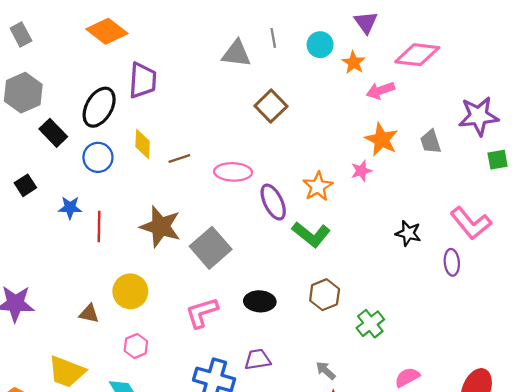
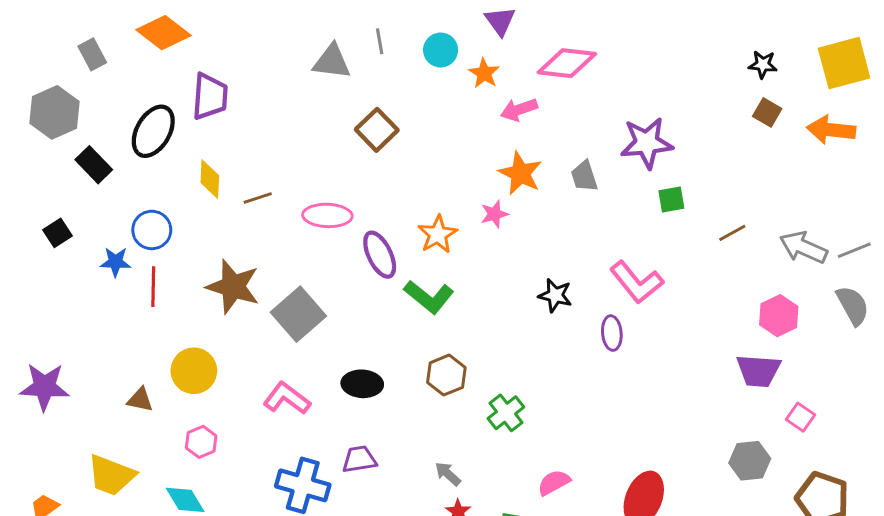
gray rectangle: (21, 35) -> (92, 54), moved
blue circle: (98, 157) -> (152, 230), moved
pink L-shape: (202, 313) -> (287, 398), turned 54

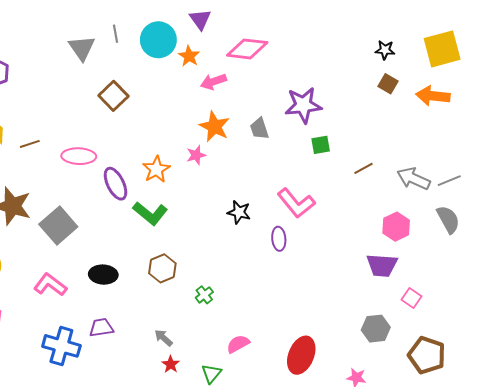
cyan circle: (441, 50) -> (158, 40), size x1.5
gray triangle: (332, 62) -> (82, 48), turned 48
green cross: (506, 413) -> (204, 295), size x0.7

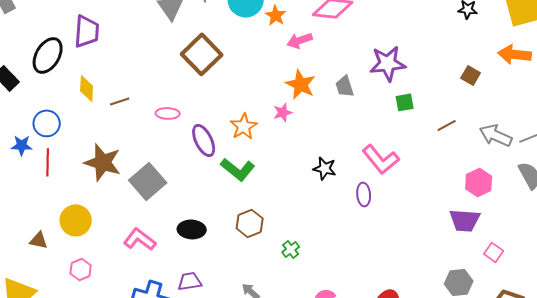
brown square: (388, 84) -> (471, 75), moved
brown square: (113, 96) -> (202, 54), size x1.4
pink ellipse: (79, 156) -> (168, 113), size x0.7

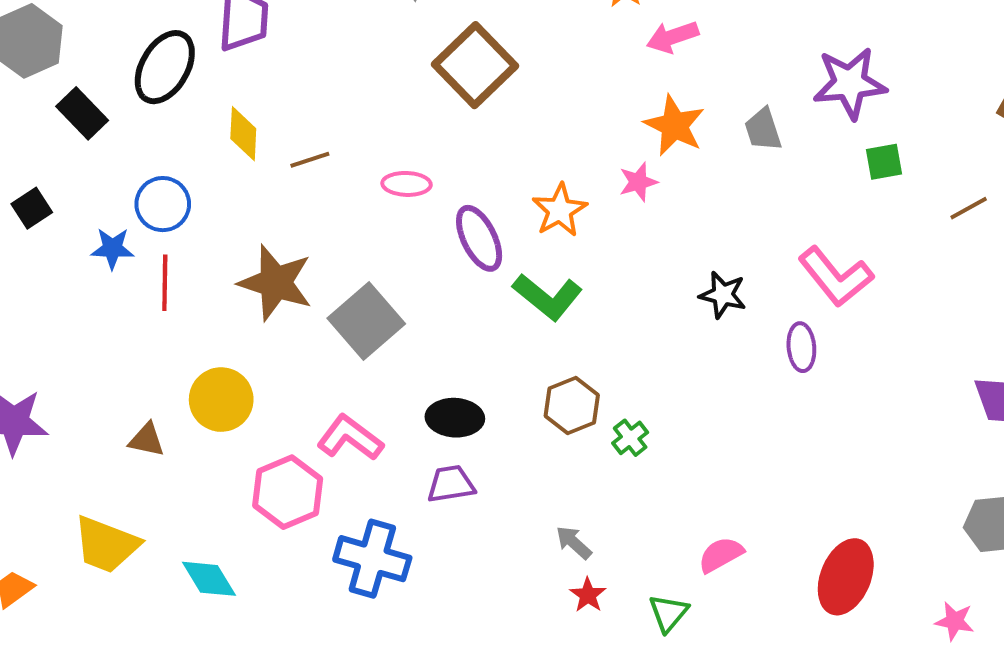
green cross: (291, 249) -> (630, 438), moved
pink hexagon: (81, 269) -> (288, 492), moved, size x1.6
purple trapezoid: (190, 281) -> (451, 484), moved

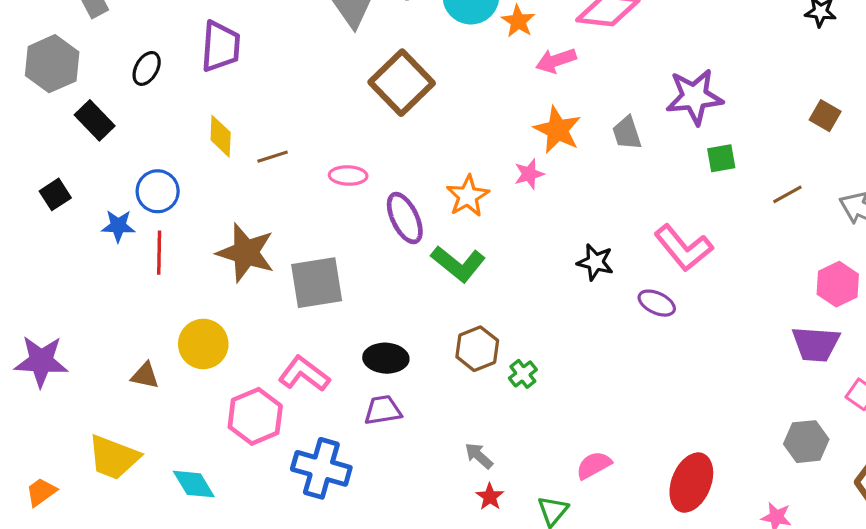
black ellipse: (165, 67) -> (147, 68), moved, size x0.6
gray square: (366, 321) -> (317, 283), turned 32
purple ellipse: (801, 347) -> (657, 303), turned -60

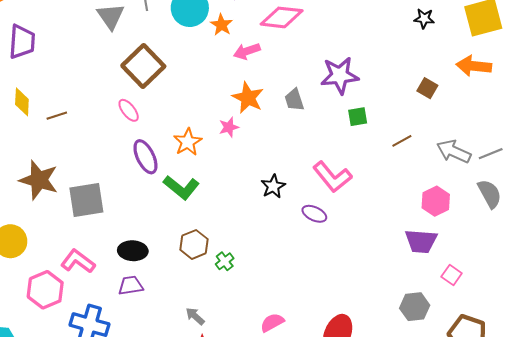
pink ellipse: (348, 176) -> (129, 110), moved, turned 50
black star: (595, 262) -> (273, 186), turned 30

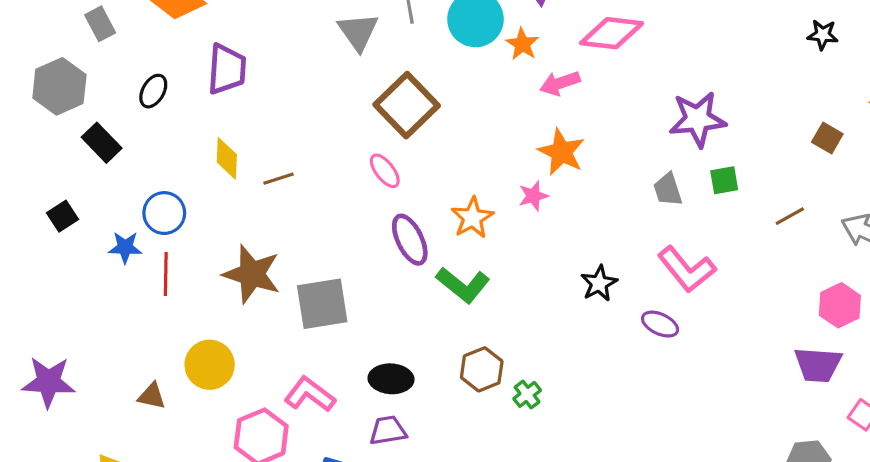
gray trapezoid: (294, 100) -> (668, 190), moved

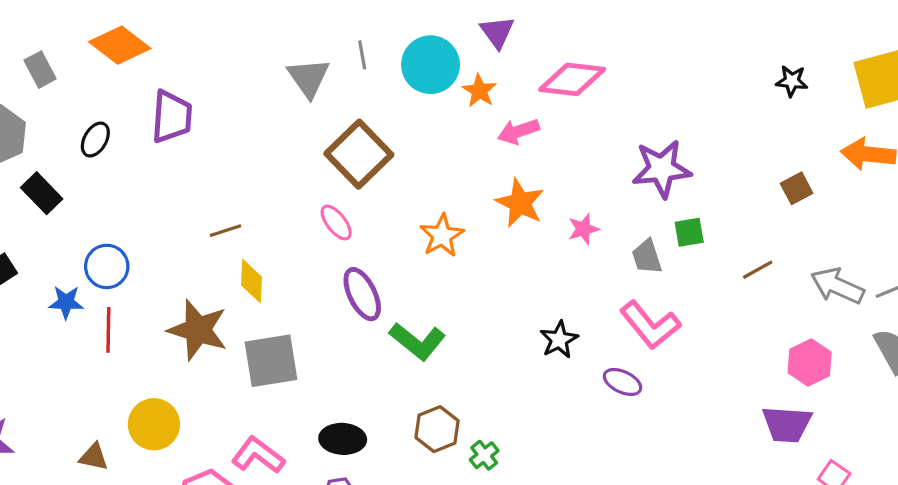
brown square: (827, 138) -> (797, 188), turned 32
yellow diamond: (227, 158) -> (252, 281), moved
gray trapezoid: (668, 190) -> (647, 257), moved
pink star: (533, 196) -> (583, 229), moved
orange star: (472, 218) -> (442, 236), moved

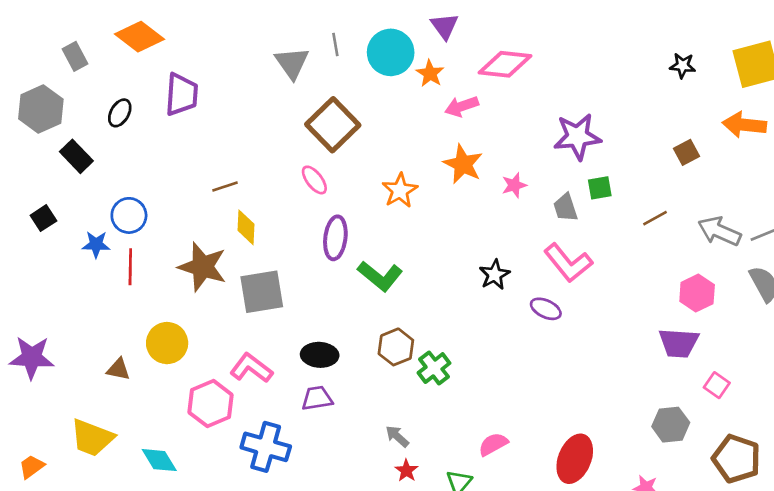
purple ellipse: (362, 294) -> (335, 238), turned 33
green cross: (484, 455) -> (434, 368), size x1.4

